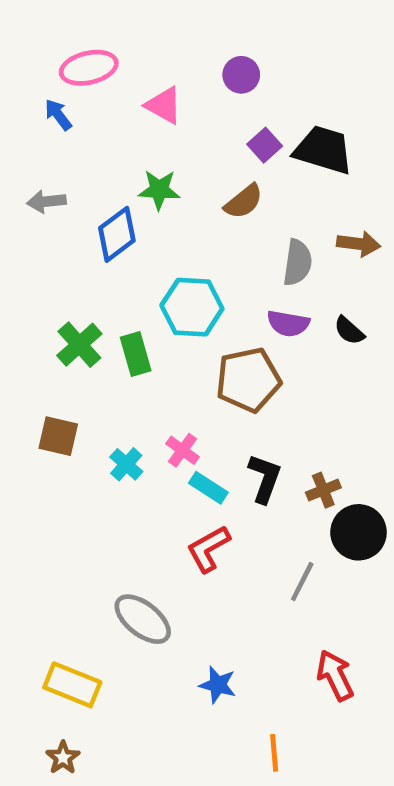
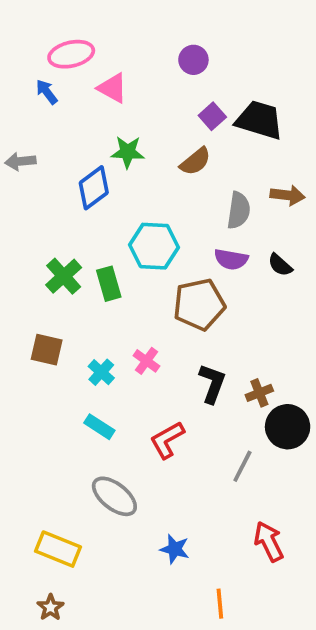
pink triangle: (164, 105) -> (113, 88), moved
gray arrow: (46, 202) -> (20, 161), moved
cyan rectangle: (208, 488) -> (99, 427), moved

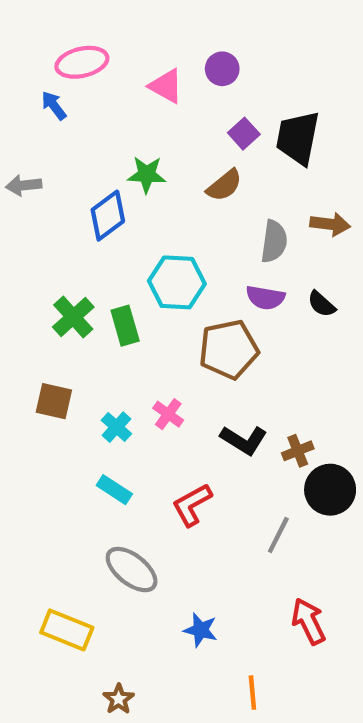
pink triangle: (113, 88) -> (166, 86), moved
black trapezoid: (259, 120) -> (298, 138), turned -96
black L-shape: (212, 383) -> (244, 440), turned 102
brown star: (50, 607) -> (119, 699), moved

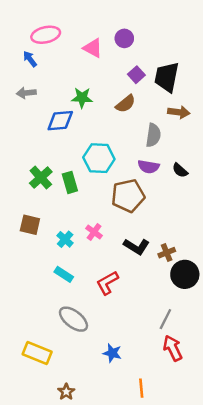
gray arrow: (24, 185) -> (26, 93), moved
blue diamond: (108, 216) -> (60, 121), turned 32
brown arrow: (330, 224) -> (179, 112), moved
gray line: (278, 535) -> (165, 319), moved

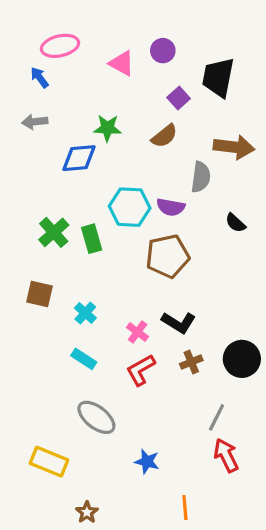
black trapezoid: (167, 77) -> (218, 77), moved
brown arrow: (179, 112) -> (234, 147), size x1.4
purple semicircle: (149, 167) -> (171, 207), moved
pink cross: (94, 232) -> (138, 332), moved
brown cross: (167, 253) -> (191, 362), moved

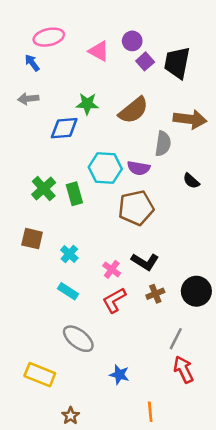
purple square: (179, 98) -> (145, 61), moved
brown semicircle: (164, 136) -> (133, 110), size x1.4

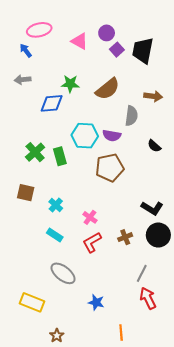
brown arrow: (190, 119) -> (153, 96), size x0.7
black L-shape: (145, 262) -> (152, 208), moved

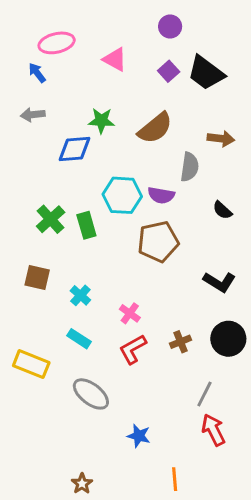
purple circle: (107, 33) -> (170, 26), moved
black trapezoid: (143, 51) -> (206, 73), turned -64
black L-shape: (152, 208) -> (219, 282), moved
yellow rectangle: (32, 302) -> (31, 364), moved

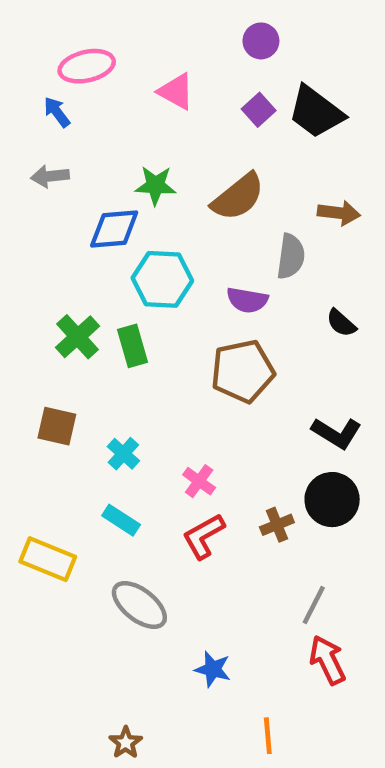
cyan hexagon: (122, 195) -> (162, 279), moved
black circle: (228, 339) -> (332, 500), moved

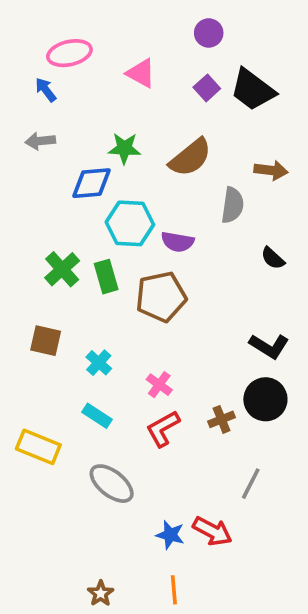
purple semicircle: (247, 300) -> (178, 242), moved
brown pentagon: (243, 371) -> (161, 297), moved
red arrow: (327, 660) -> (212, 531), moved, turned 144
orange line: (268, 736) -> (174, 590), moved

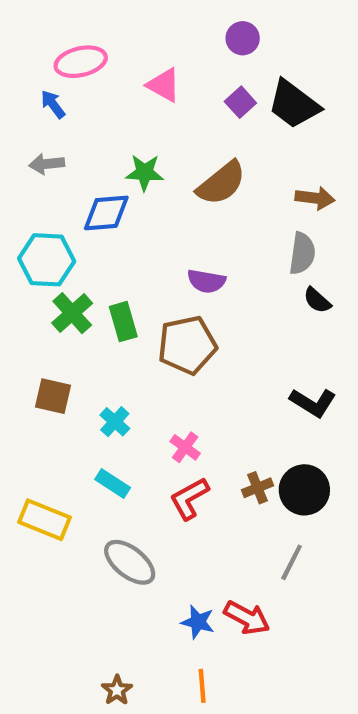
gray semicircle: (232, 205) -> (302, 253), moved
cyan hexagon: (130, 223) -> (47, 260), moved
black circle: (265, 399) -> (304, 490), moved

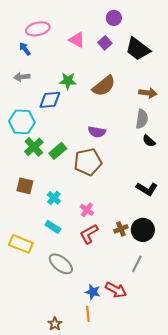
purple square: (240, 102) -> (105, 43), moved
green rectangle: (123, 322) -> (58, 151), turned 66
orange line: (202, 686) -> (88, 314), moved

